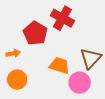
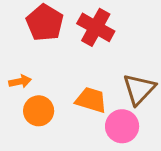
red pentagon: (35, 33) -> (45, 23), moved
orange circle: (17, 80) -> (39, 111), moved

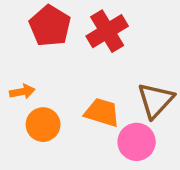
red cross: (96, 27) -> (107, 31), turned 30

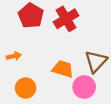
orange circle: (43, 125) -> (26, 88), moved

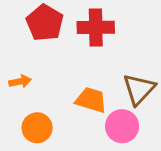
red cross: (66, 19) -> (96, 27), turned 30

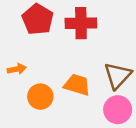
pink circle: (122, 126) -> (118, 110), moved
orange circle: (37, 128) -> (40, 97), moved

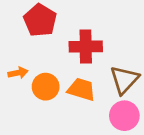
red cross: (81, 23) -> (86, 47), moved
orange circle: (40, 97) -> (46, 87), moved

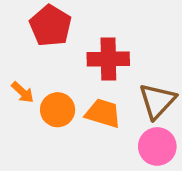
orange arrow: (18, 73) -> (23, 92), turned 54

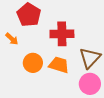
orange arrow: (23, 92) -> (12, 39), moved

